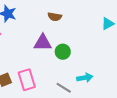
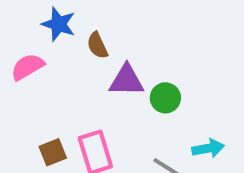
brown semicircle: (55, 17) -> (97, 45), moved, turned 56

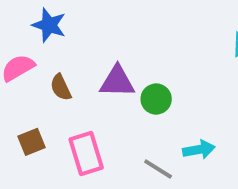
brown semicircle: (97, 45) -> (61, 87), moved
brown square: (53, 152) -> (32, 142), moved

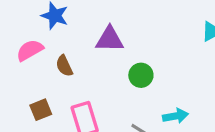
purple triangle: (117, 81) -> (110, 39), moved

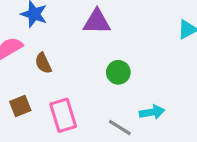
purple triangle: (110, 39) -> (97, 22), moved

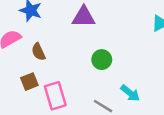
brown square: (20, 106) -> (29, 82), moved
cyan arrow: (152, 112) -> (130, 93), turned 48

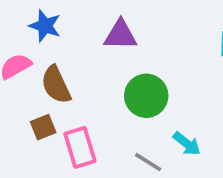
brown semicircle: (38, 52) -> (56, 85), size x1.5
green circle: (102, 60) -> (146, 96), size x1.5

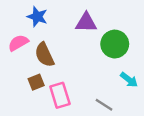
green circle: (146, 96) -> (115, 44), moved
cyan arrow: (187, 144) -> (129, 80), moved

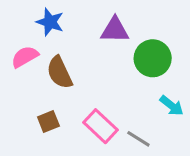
brown square: (36, 82) -> (48, 121), moved
pink rectangle: (60, 95) -> (101, 126), moved, turned -30

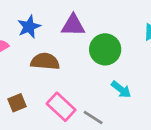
blue star: (50, 22) -> (29, 27), moved, turned 30
brown semicircle: (59, 73) -> (45, 61), moved, turned 120

